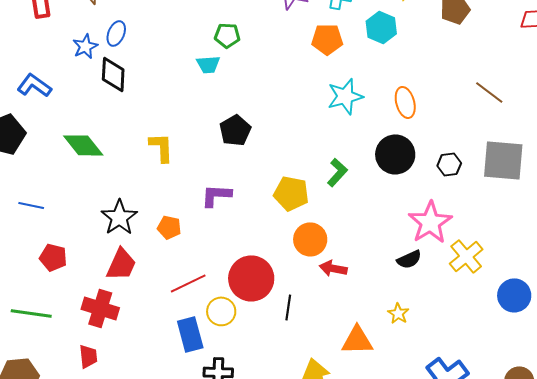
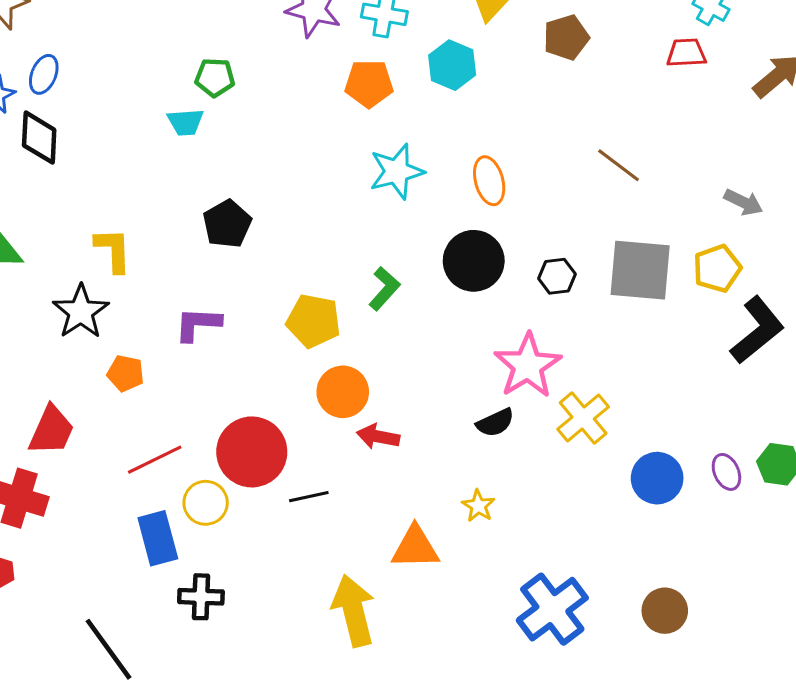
black star: (119, 217) -> (81, 312), moved
black line: (288, 307) -> (309, 497), turned 70

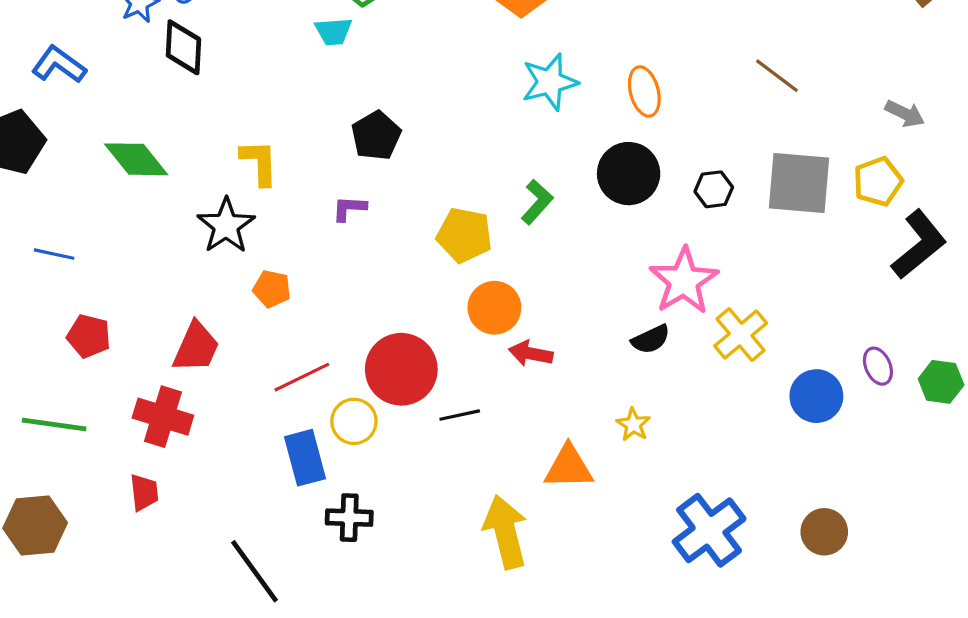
purple L-shape: (198, 324) -> (349, 208), moved, size x0.7
purple ellipse: (726, 472) -> (878, 366), moved

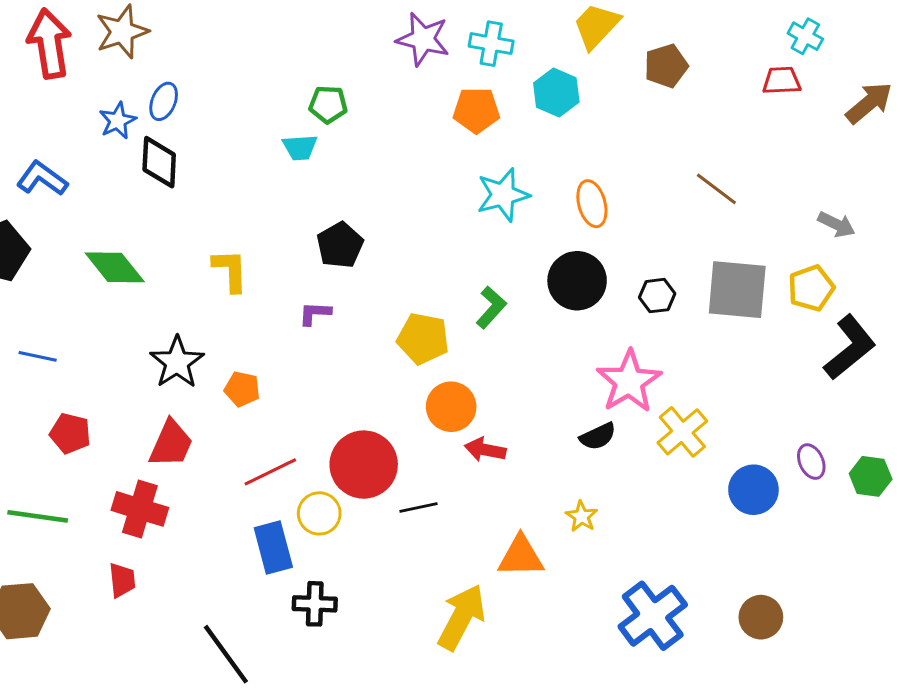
black star: (226, 226) -> (177, 362), moved
yellow arrow: (505, 532) -> (461, 617), turned 42

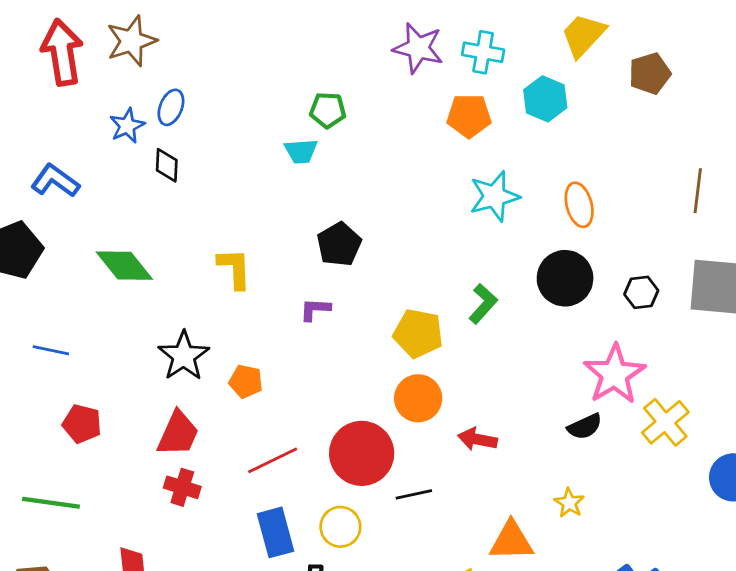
black diamond: (159, 162) -> (167, 165), size x0.7
brown line: (716, 189) -> (698, 191), turned 60
orange circle: (451, 407) -> (418, 398), moved
red cross: (140, 509) -> (182, 487), moved, size x0.7
yellow circle: (319, 513) -> (340, 527), moved

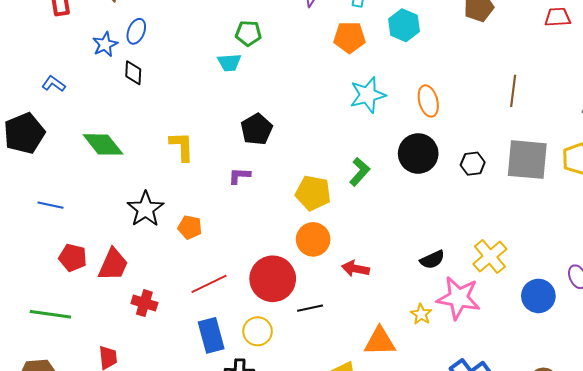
blue L-shape: (55, 181) -> (53, 84), size x0.7
pink star: (614, 374) -> (459, 298), moved, turned -30
red trapezoid: (178, 434) -> (113, 265), moved

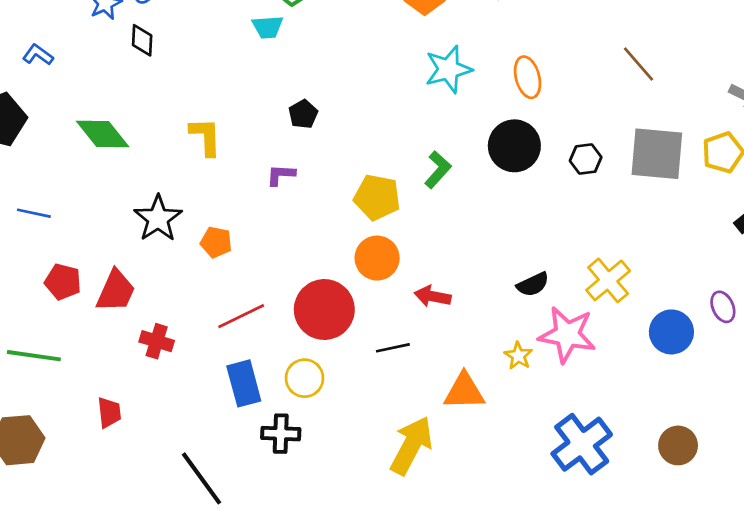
brown line: (513, 91) -> (638, 64), turned -48
black pentagon: (257, 129) -> (303, 114), size x0.7
black line: (310, 308) -> (393, 348), moved

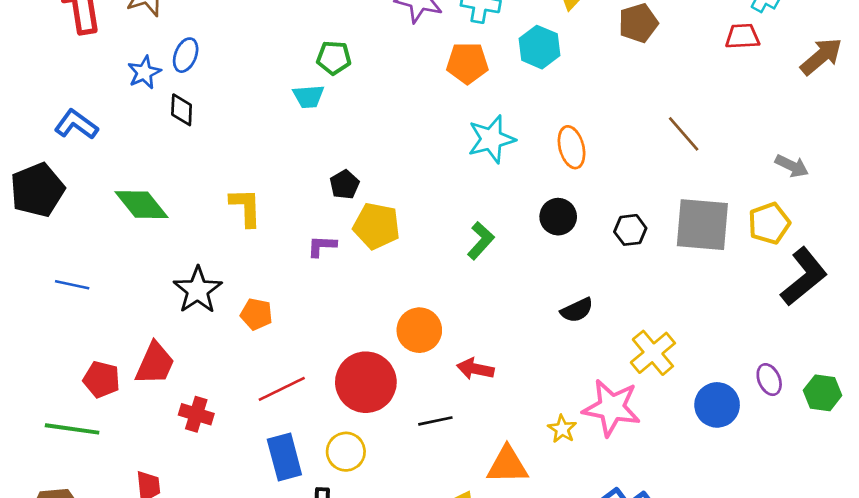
blue L-shape: (38, 55) -> (76, 124), size x1.4
black circle: (514, 146) -> (558, 217), size x0.7
yellow pentagon: (377, 197) -> (377, 226), moved
red pentagon: (63, 282) -> (101, 380), moved
black semicircle: (533, 284) -> (577, 310), moved

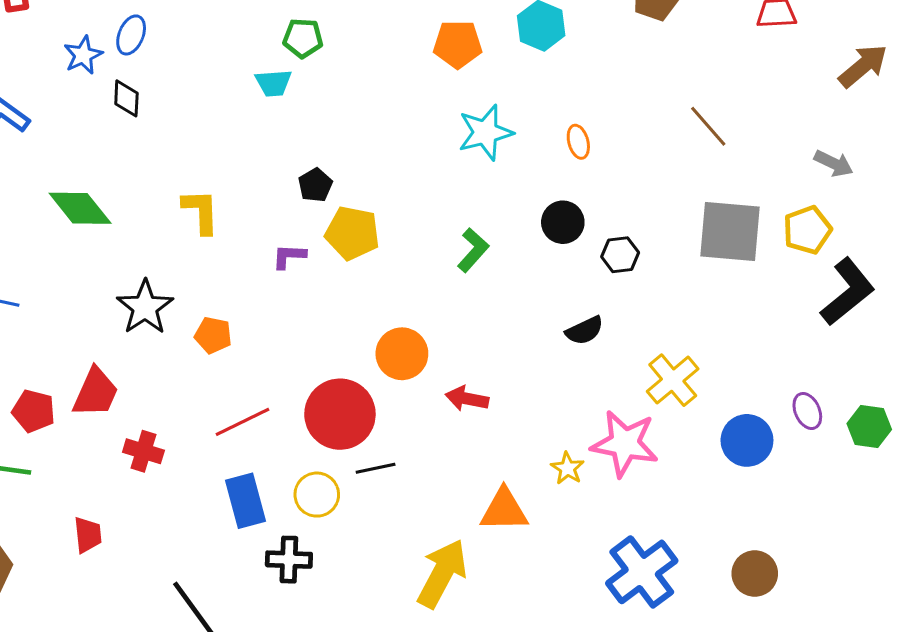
brown arrow: (821, 56) -> (863, 66), moved
orange ellipse: (572, 147) -> (578, 142), size x0.7
black hexagon: (630, 230) -> (620, 255), moved
black line: (435, 421) -> (376, 468), moved

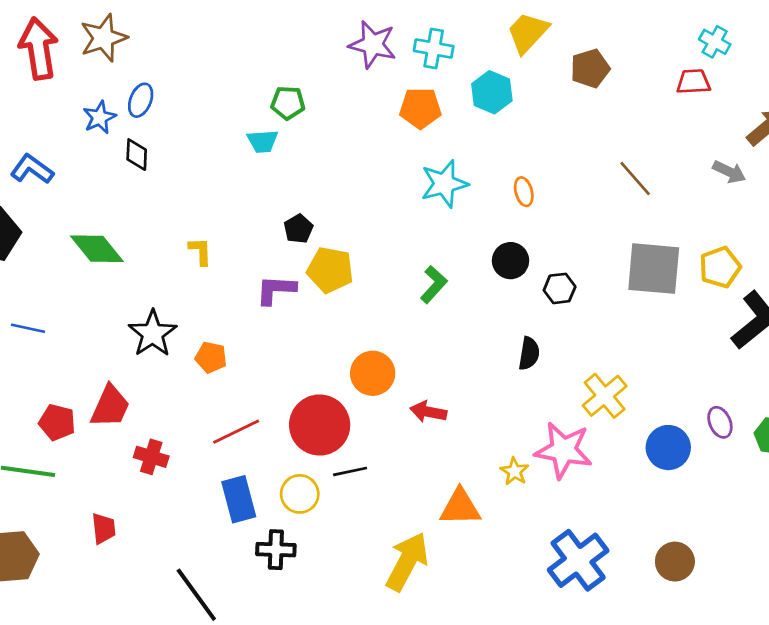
gray arrow: (834, 163) -> (729, 172), moved
yellow L-shape: (201, 211) -> (200, 251), size x0.7
purple L-shape: (289, 256) -> (276, 290), size x1.4
black semicircle: (584, 331) -> (529, 353), turned -56

